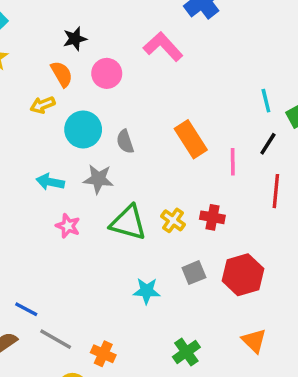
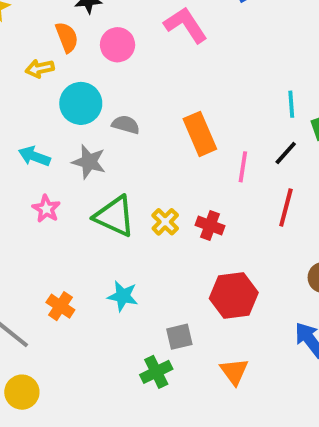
gray semicircle: (125, 142) -> (126, 125), turned 115
gray square: (194, 273) -> (179, 337), moved
orange cross: (103, 354) -> (60, 306), moved

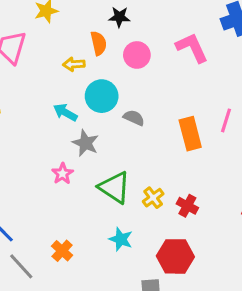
cyan arrow: (34, 156) -> (65, 112), moved
gray star: (89, 162) -> (85, 143), moved
pink line: (243, 167) -> (226, 120), moved
red hexagon: (234, 295) -> (175, 256), moved
cyan star: (123, 296) -> (121, 239), moved

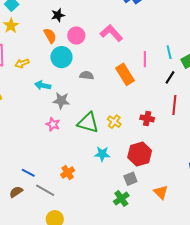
pink L-shape: (192, 48) -> (111, 33), moved
yellow arrow: (74, 64) -> (22, 63), moved
cyan circle: (102, 96) -> (61, 57), moved
red cross: (187, 206) -> (147, 118), moved
orange cross: (62, 251) -> (68, 173), turned 32

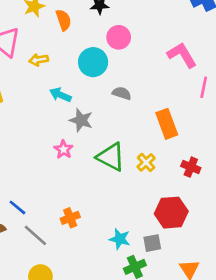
pink L-shape: (111, 33) -> (182, 55), moved
orange semicircle: (50, 36) -> (63, 20), moved
orange rectangle: (125, 74) -> (167, 124), moved
cyan star: (102, 154) -> (120, 239), moved

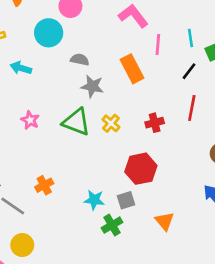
gray star: (81, 120) -> (92, 86), moved
orange rectangle: (167, 124) -> (132, 69), moved
red cross: (191, 167) -> (155, 123), turned -30

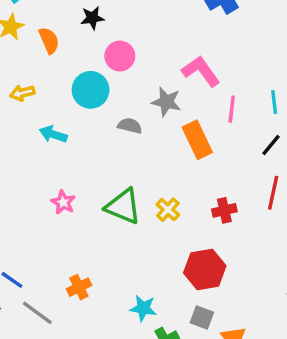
gray star: (92, 86) -> (166, 102), moved
gray square: (126, 200) -> (202, 317), moved, turned 36

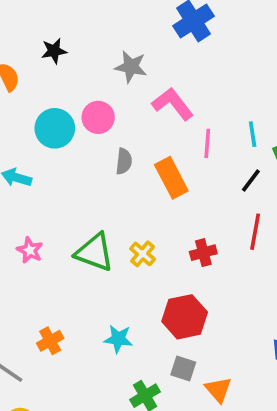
pink circle: (120, 56) -> (98, 117), moved
gray star: (166, 102) -> (131, 67), moved
gray semicircle: (130, 126) -> (124, 161), moved, turned 85
cyan star: (143, 308) -> (118, 339), moved

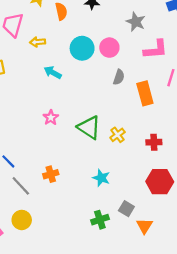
pink L-shape: (173, 104) -> (156, 49), turned 110
red hexagon: (185, 317) -> (160, 182), moved
cyan star: (118, 339) -> (101, 178), moved

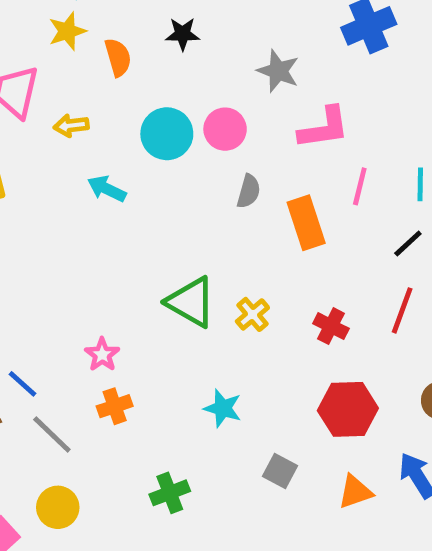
pink star: (51, 118) -> (102, 355), moved
red cross: (154, 142) -> (331, 326), turned 32
green cross: (100, 220) -> (170, 493), moved
orange triangle: (144, 226) -> (355, 492), moved, turned 42

